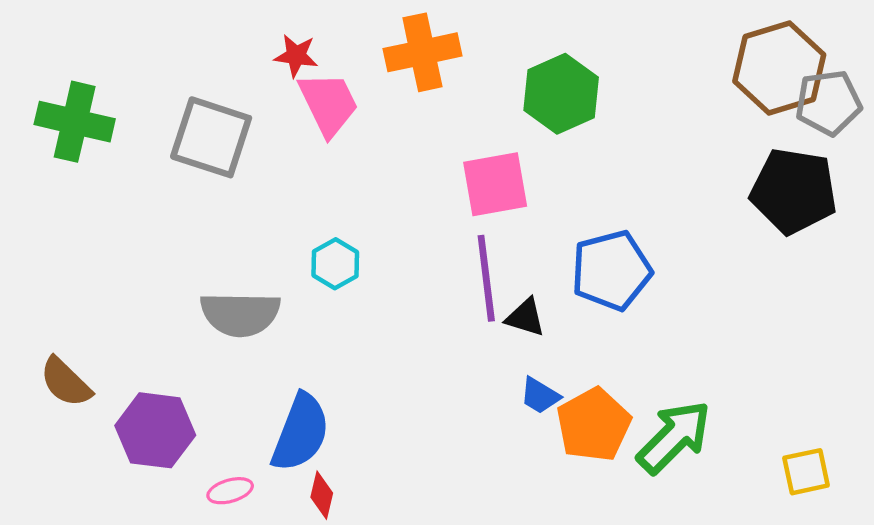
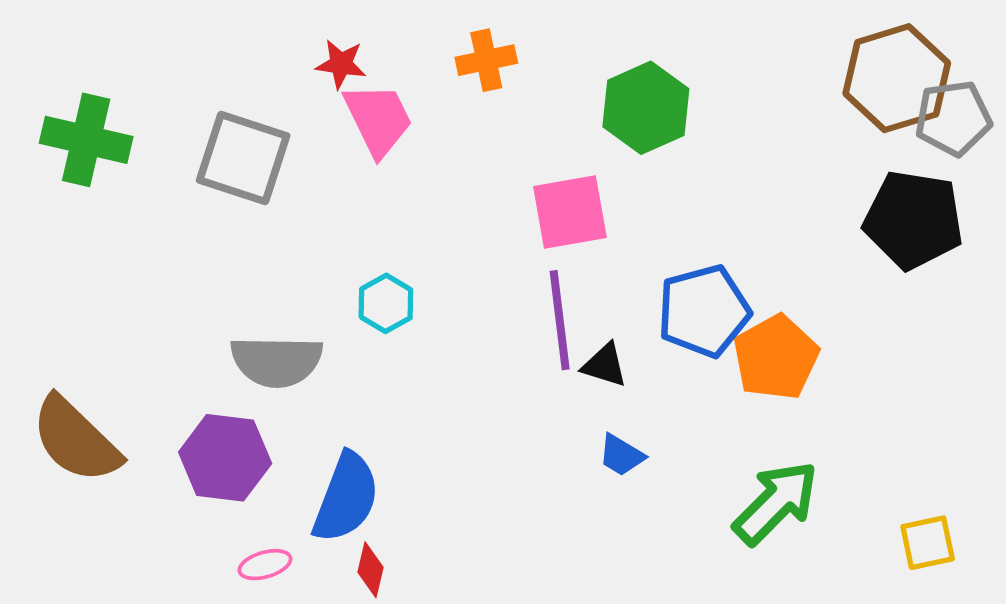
orange cross: (422, 52) -> (486, 60), size x0.7
brown semicircle: (66, 382) -> (76, 440), size x1.5
orange pentagon: (594, 425) -> (776, 357), moved
purple hexagon: (155, 430) -> (225, 458), moved

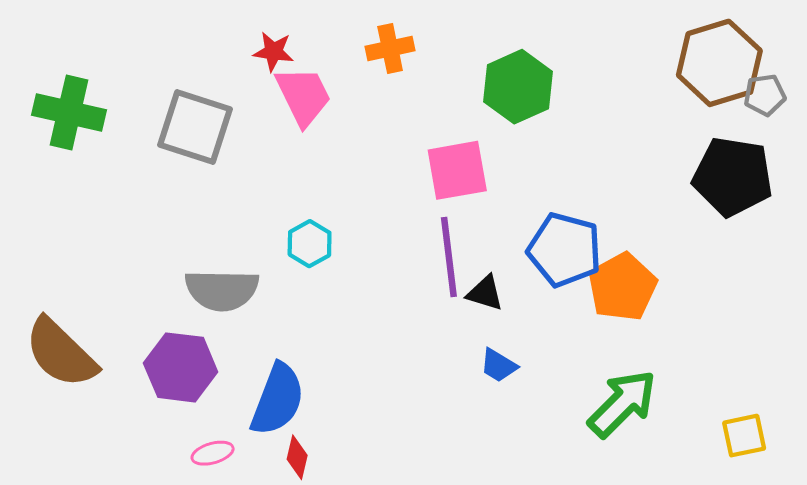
gray pentagon: (953, 118) -> (765, 95), size x0.7
blue pentagon: (704, 311) -> (565, 250), turned 30

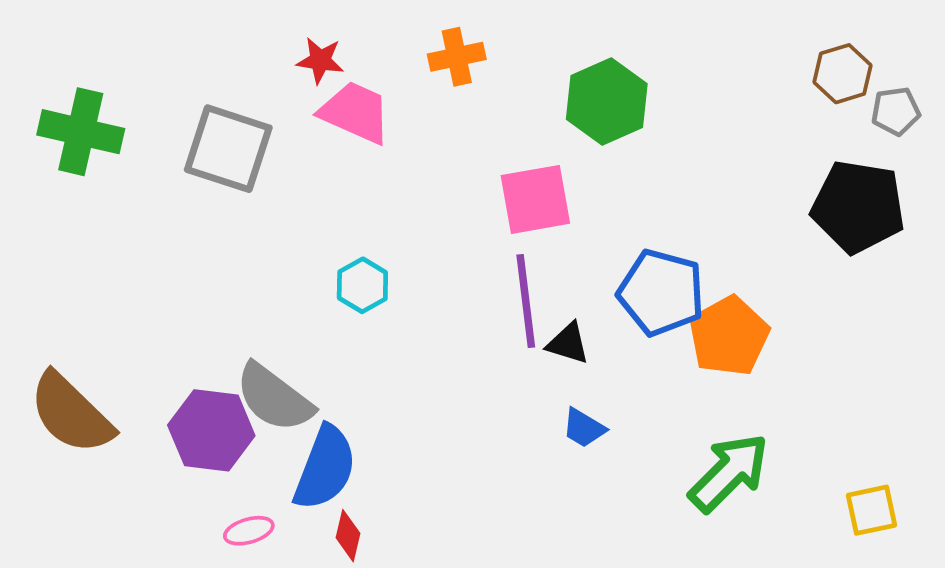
brown hexagon: (719, 63) -> (842, 74), size x0.6
pink trapezoid: (303, 96) -> (355, 112), turned -40
gray semicircle: (222, 290) -> (274, 398), moved, turned 36

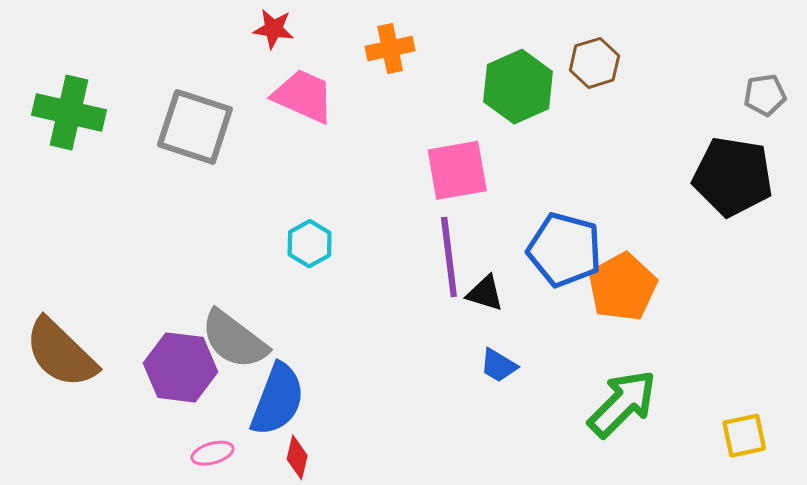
red star: (320, 60) -> (273, 29), moved
brown hexagon: (842, 74) -> (594, 63), moved

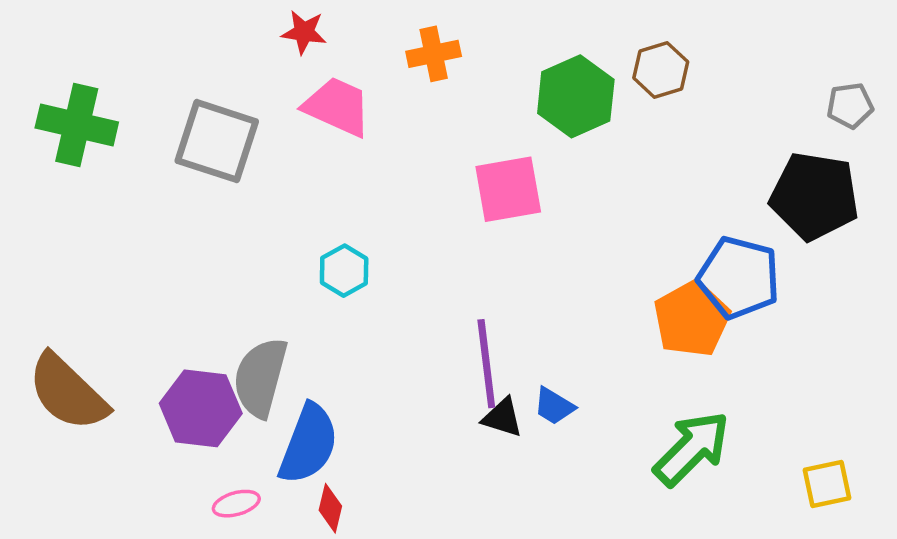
blue pentagon: (565, 250) -> (739, 278), moved
purple line: (449, 257) -> (486, 364), moved
black triangle: (485, 293) -> (502, 418), moved
gray semicircle: (234, 340) -> (260, 377), turned 68

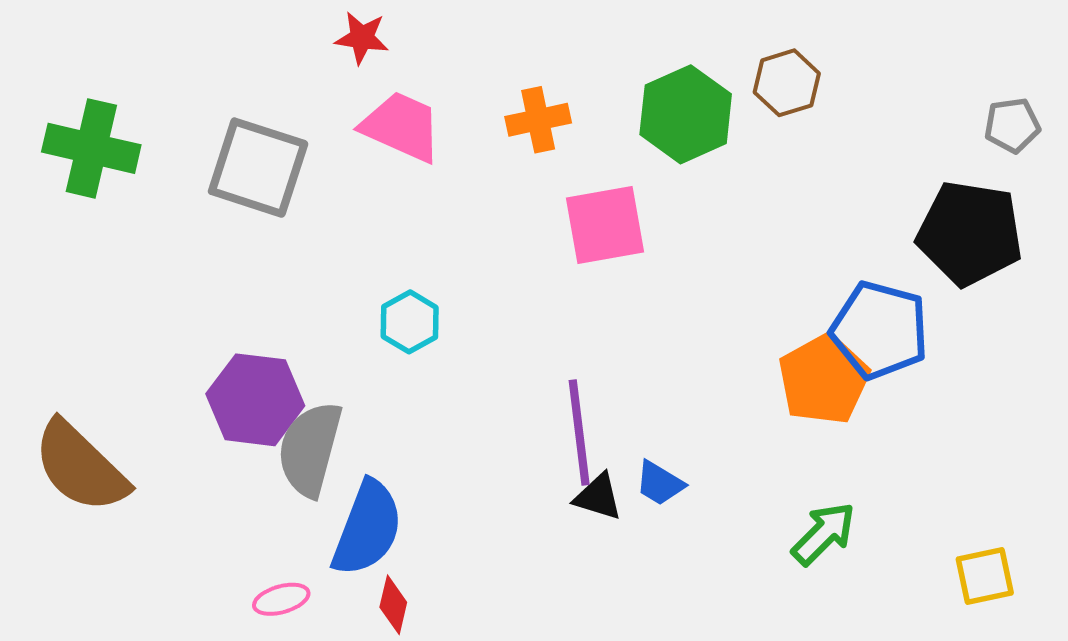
orange cross: (434, 54) -> (538, 120), moved
purple hexagon: (201, 408) -> (255, 400), moved
green arrow: (692, 449) -> (824, 534), size x0.7

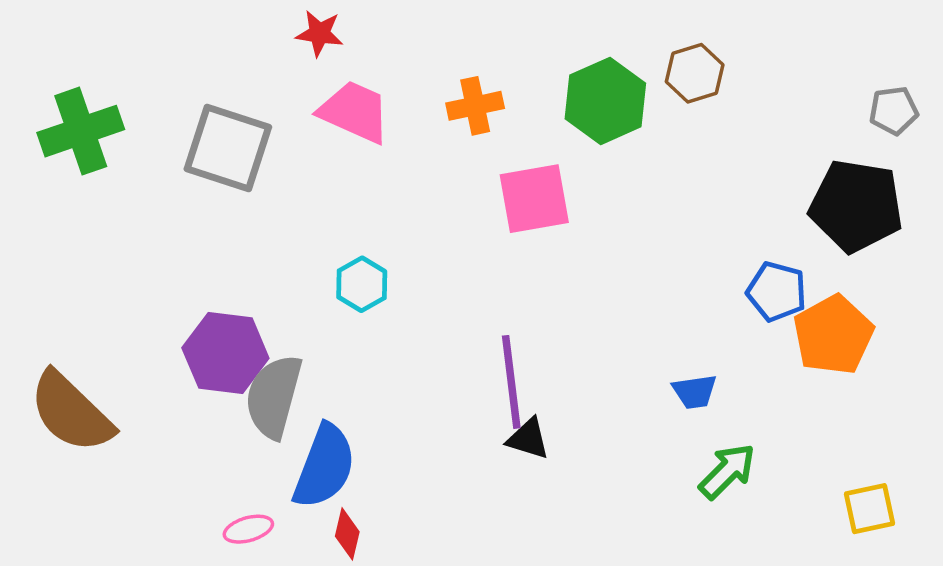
green cross: (91, 148) -> (81, 131), turned -32
blue pentagon: (880, 330) -> (777, 292), size x0.7
orange pentagon: (824, 379) -> (833, 335), moved
blue trapezoid: (660, 483) -> (695, 392), moved, turned -39

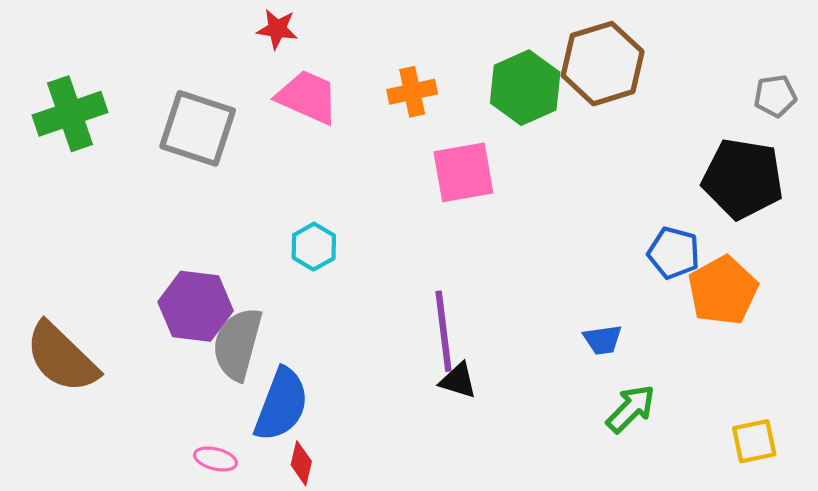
brown hexagon: (695, 73) -> (603, 64), size x1.6
pink ellipse: (248, 529) -> (215, 459), turned 30

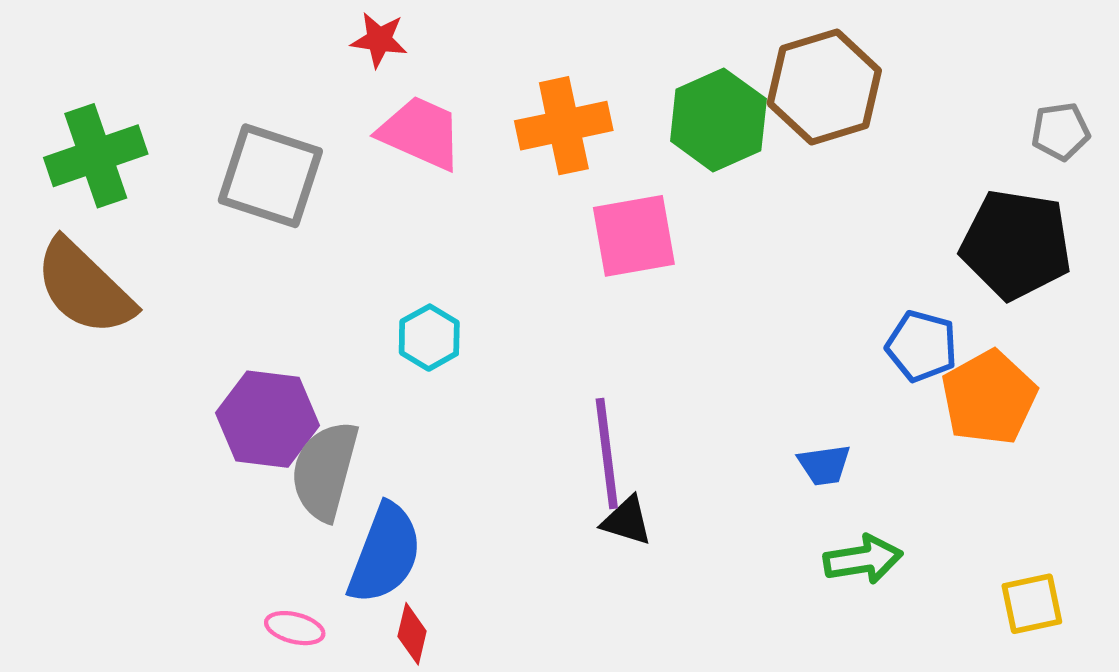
orange cross: (412, 92) -> (564, 126), size x1.4
brown semicircle: (62, 358) -> (84, 287), moved
green arrow: (631, 409) -> (863, 559), turned 36

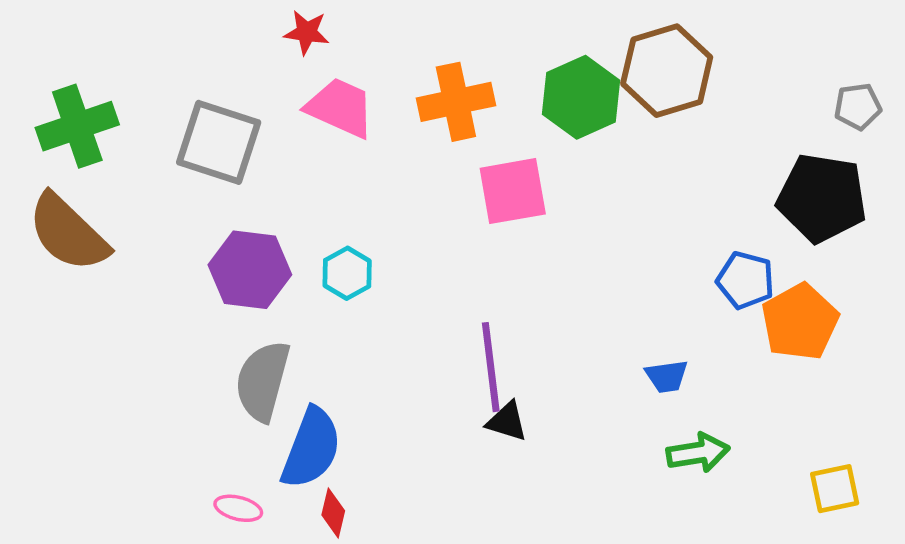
purple hexagon: (267, 419) -> (250, 270), moved

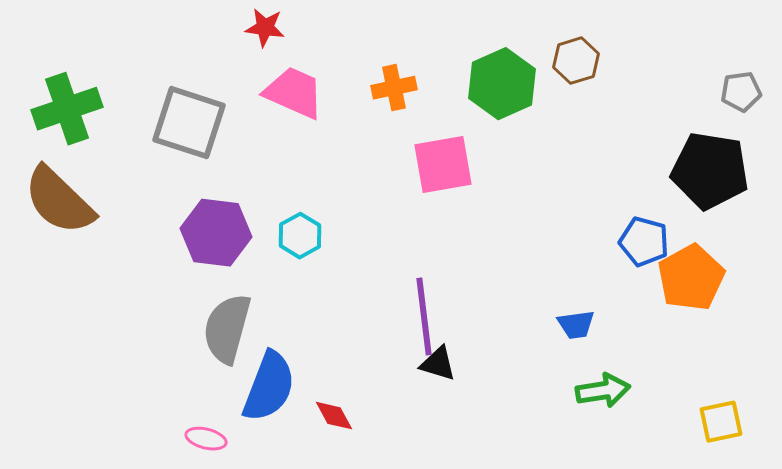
brown hexagon: (667, 71) -> (576, 61), size x0.6
orange cross: (456, 102) -> (394, 88), size x0.7
red diamond: (333, 513) -> (334, 416), moved, turned -42

